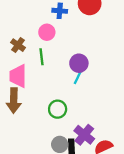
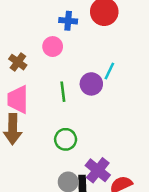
green line: (42, 57) -> (63, 92), moved
cyan line: (78, 77) -> (109, 71), moved

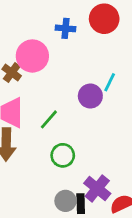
pink circle: (53, 47) -> (32, 56), moved, size x1.5
green line: (63, 92) -> (49, 119), moved, turned 48

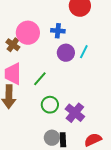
blue cross: (65, 28) -> (58, 31), moved
purple circle: (90, 96) -> (66, 53), moved
purple cross: (97, 188) -> (75, 113), moved

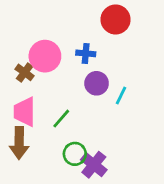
cyan line: (84, 52) -> (121, 95), moved
purple cross: (75, 113) -> (94, 165), moved

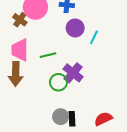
green line: (61, 119) -> (48, 55), turned 35
purple cross: (94, 165) -> (73, 73), moved

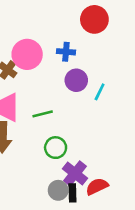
purple cross: (73, 73) -> (75, 173), moved
red semicircle: (103, 119) -> (97, 186), moved

